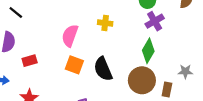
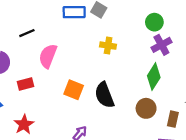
black line: (16, 13) -> (27, 33), moved, turned -64
pink semicircle: (70, 36) -> (48, 56), moved
brown circle: (142, 80) -> (146, 108), size x0.7

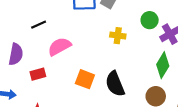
green circle: (154, 22) -> (150, 20), moved
pink semicircle: (48, 56) -> (59, 47), turned 40

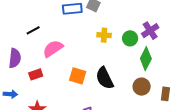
green circle: (150, 20) -> (130, 38), moved

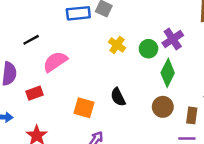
yellow cross: (104, 35) -> (117, 45), turned 32
orange square: (78, 76) -> (84, 108), moved
black semicircle: (105, 78) -> (118, 97), size x0.7

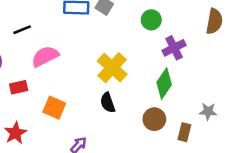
yellow cross: (117, 45) -> (112, 68), moved, size x1.6
green circle: (148, 49) -> (151, 20), moved
orange square: (84, 108) -> (54, 108), moved

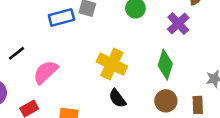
purple cross: (174, 48) -> (178, 23), moved

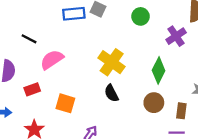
black line: (16, 53) -> (29, 39), turned 56

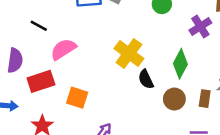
red rectangle: (32, 89) -> (41, 81), size x1.5
black semicircle: (111, 93) -> (146, 79), moved
brown rectangle: (181, 111) -> (205, 99), moved

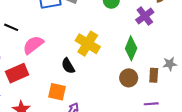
black semicircle: (146, 79) -> (68, 66), moved
orange square: (77, 98) -> (57, 92), moved

